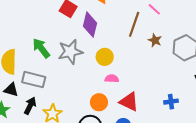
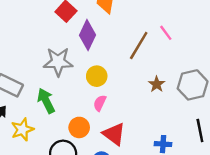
brown star: (155, 40) -> (157, 84), moved
green arrow: (41, 48) -> (46, 101), moved
pink semicircle: (112, 79) -> (100, 103), turned -80

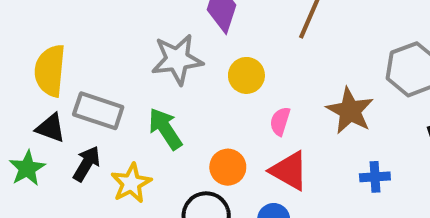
brown star: (157, 84) -> (350, 111), moved, size x1.6
pink semicircle: (100, 103) -> (280, 121), moved

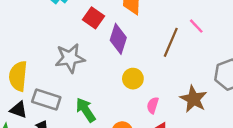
gray star: (177, 59) -> (70, 58), moved

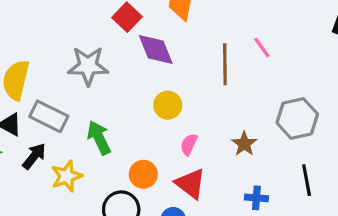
purple diamond: (118, 39) -> (156, 50), turned -48
brown line: (171, 42) -> (225, 64), turned -32
brown star: (194, 99) -> (244, 144), size x0.7

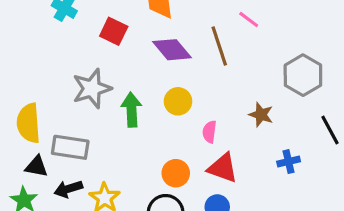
purple diamond: (156, 50) -> (172, 50), moved
green arrow: (99, 138) -> (131, 110), moved, turned 40
black arrow: (34, 156) -> (68, 189), turned -128

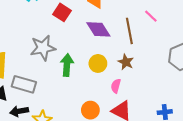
brown star: (261, 115) -> (126, 62), moved

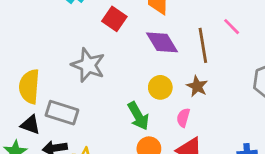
gray star: (43, 48) -> (88, 65), turned 30
green arrow: (67, 65) -> (138, 116), moved, turned 145

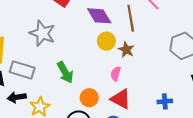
yellow circle: (160, 87) -> (106, 41), moved
green arrow: (138, 116) -> (65, 72), moved

